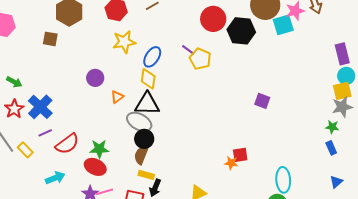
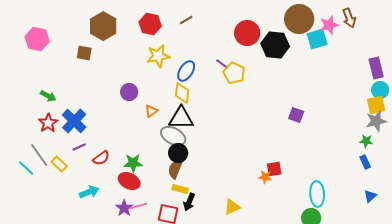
red semicircle: (67, 144) -> (101, 158), size x0.7

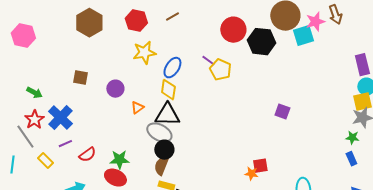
brown square: (84, 53) -> (80, 78), moved
gray line: (39, 155) -> (25, 137), moved
cyan line: (26, 168) -> (12, 165), turned 54

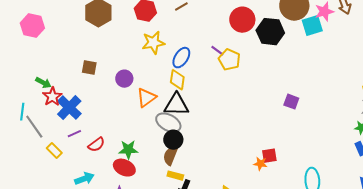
orange triangle: (137, 108) -> (146, 98), size x1.5
red star: (34, 120) -> (52, 97), moved
cyan line: (12, 165) -> (22, 112), moved

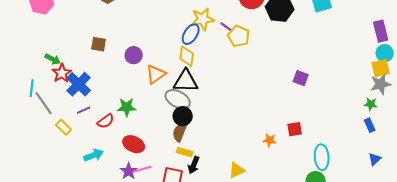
yellow star: (153, 43) -> (203, 19), moved
green star: (128, 150) -> (127, 107), moved
red square: (269, 156) -> (295, 129), moved

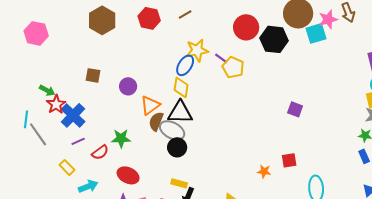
yellow rectangle: (64, 127) -> (67, 167), moved
brown semicircle: (180, 132) -> (156, 121), moved

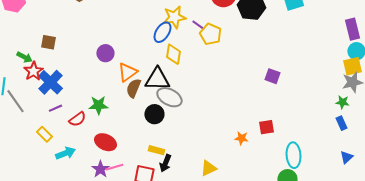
brown square: (93, 75) -> (48, 42), moved
yellow diamond: (181, 87) -> (173, 54), moved
gray ellipse: (172, 130) -> (169, 97), moved

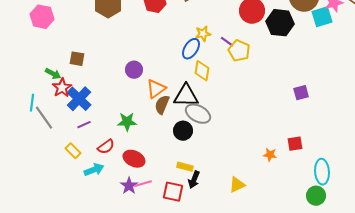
yellow star: (174, 17) -> (203, 34), size x0.7
purple square: (272, 76) -> (301, 93), turned -35
red semicircle: (77, 119) -> (106, 147), moved

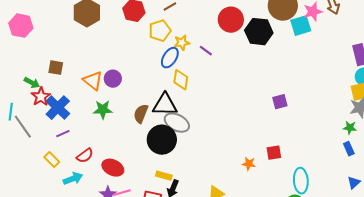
yellow pentagon: (239, 51) -> (160, 31), moved, turned 30
orange triangle: (156, 89) -> (93, 81), moved, turned -45
green star: (127, 122) -> (103, 110), moved
black circle: (183, 131) -> (162, 140), size x1.5

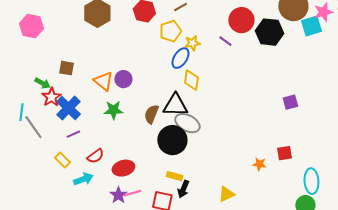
purple line: (206, 51) -> (225, 41), moved
red ellipse: (113, 168) -> (123, 168), turned -40

